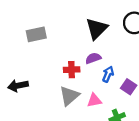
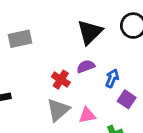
red cross: (72, 70) -> (61, 80), turned 35
blue arrow: (108, 74) -> (112, 78), moved

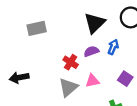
blue arrow: (112, 78) -> (113, 47), moved
pink triangle: (87, 115) -> (92, 81), moved

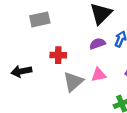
red cross: (71, 62) -> (58, 55), moved, turned -32

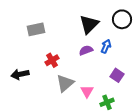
red cross: (58, 55) -> (52, 60), turned -32
pink triangle: (99, 75) -> (87, 91), moved, turned -48

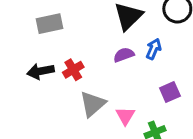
black arrow: (20, 74) -> (41, 71), moved
purple square: (117, 75) -> (170, 92), turned 32

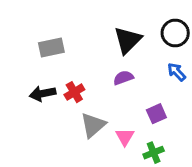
blue arrow: (154, 49) -> (177, 72), moved, turned -66
purple square: (170, 92) -> (156, 114), moved

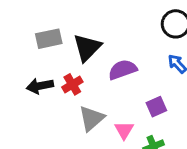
black triangle: (128, 40) -> (87, 48), moved
purple semicircle: (123, 78) -> (123, 70), size x1.4

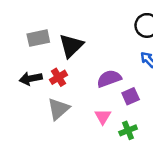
purple semicircle: (123, 70) -> (109, 79), moved
gray triangle: (92, 118) -> (59, 109), moved

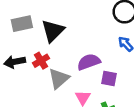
purple square: (131, 96) -> (109, 79), turned 35
gray triangle: (59, 109) -> (59, 79), moved

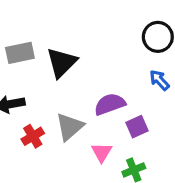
red cross: (41, 61) -> (33, 136), moved
purple square: (109, 79) -> (137, 127), turned -35

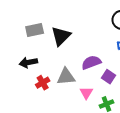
gray triangle: (70, 127) -> (66, 77), turned 36
purple square: (137, 127) -> (109, 77), turned -32

